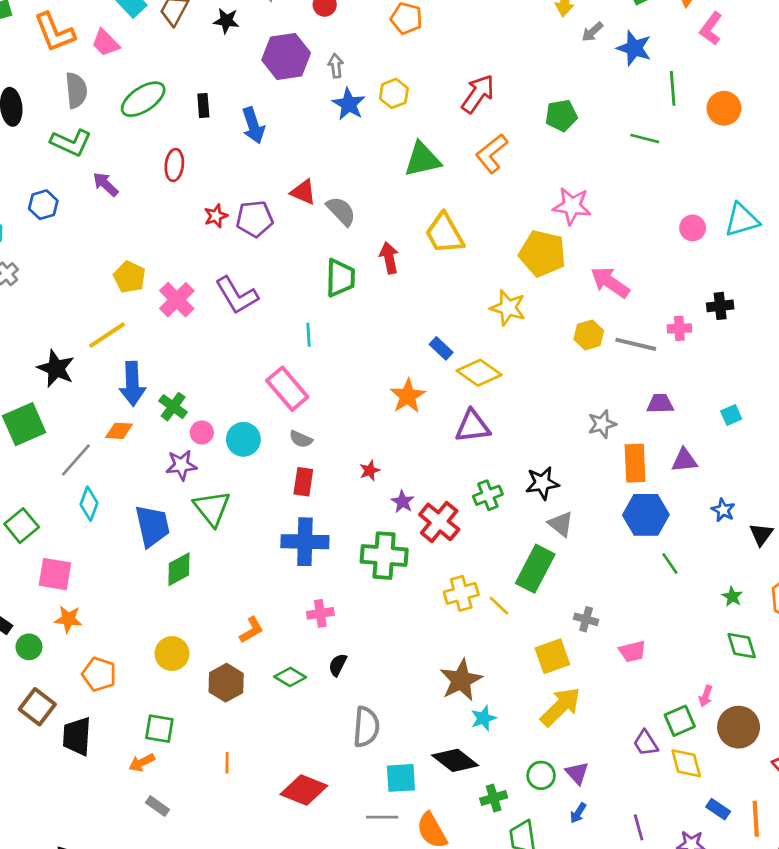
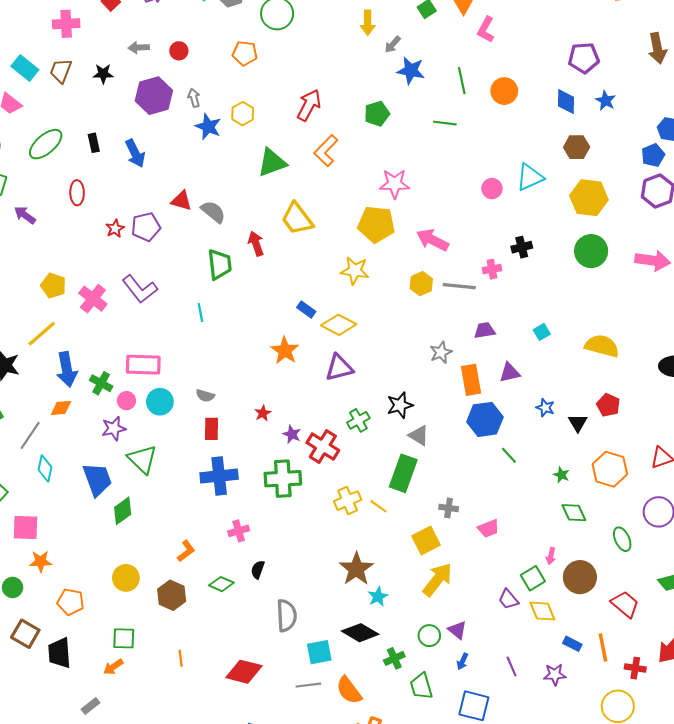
blue star: (634, 48) -> (411, 71), moved
pink rectangle: (287, 389) -> (143, 365), moved, turned -40
gray rectangle: (158, 806) -> (91, 706), moved, turned -66

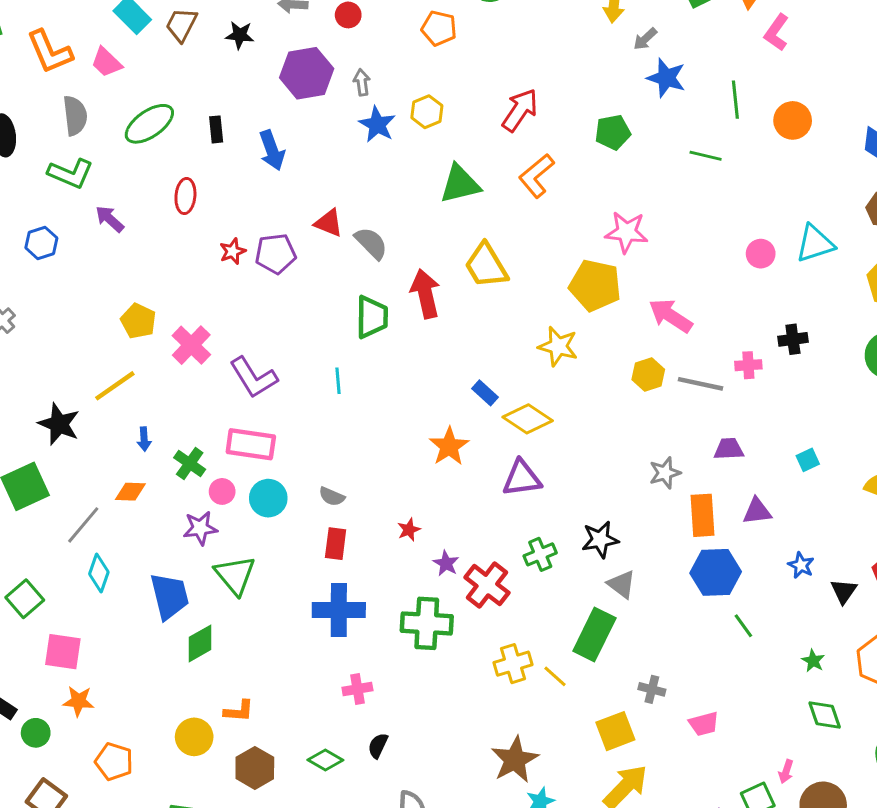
red arrow: (256, 244) -> (425, 294), size x1.4
purple L-shape: (140, 289) -> (253, 378), moved
blue arrow: (67, 369) -> (144, 439), size x0.5
orange L-shape: (186, 551) -> (239, 711), moved, turned 35

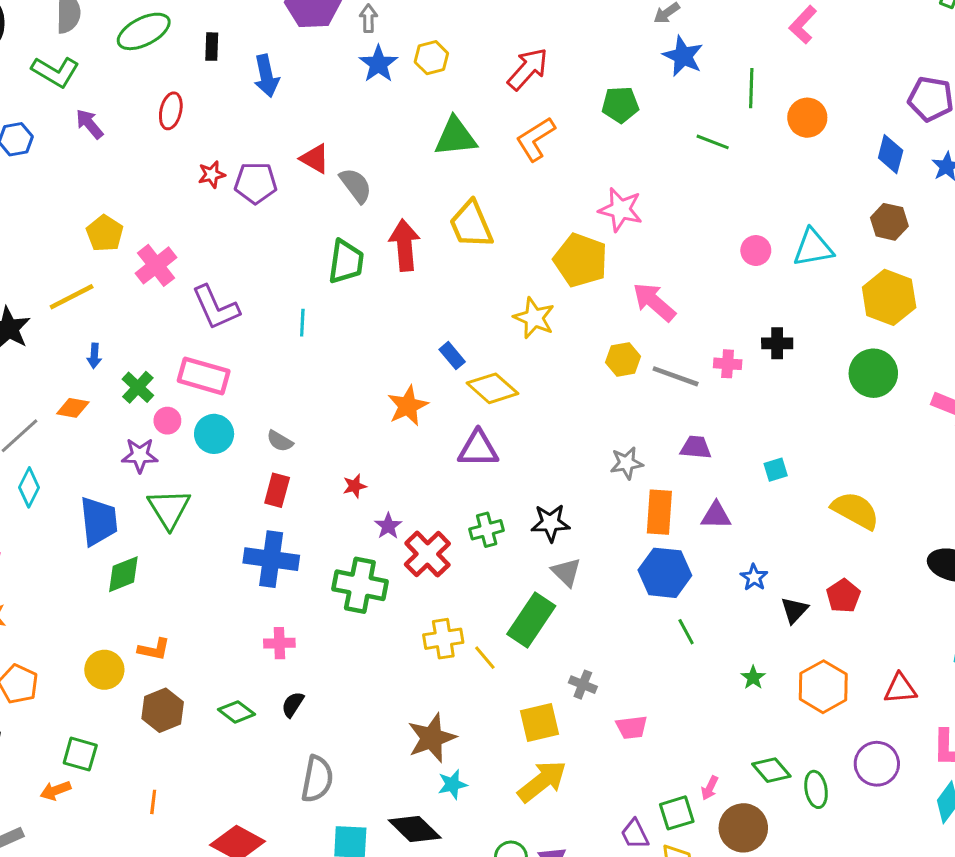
green diamond: (825, 715) -> (771, 770), moved, turned -30

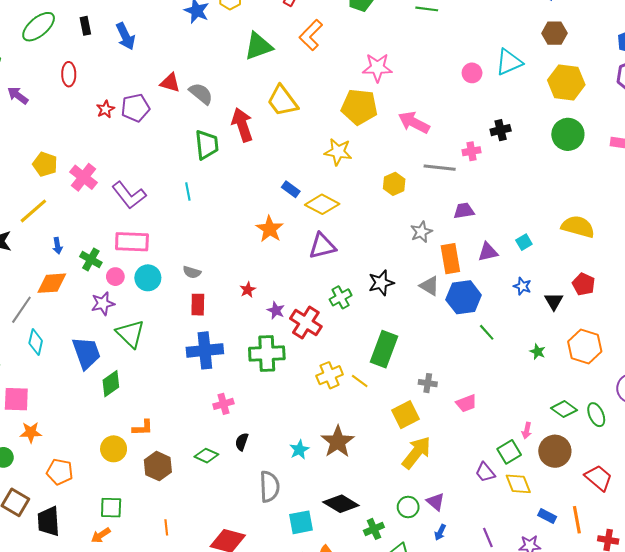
yellow hexagon: (623, 359) -> (394, 184), moved
orange diamond: (73, 408) -> (52, 283), size x1.4
cyan square: (776, 470) -> (524, 242), moved
gray triangle: (566, 572) -> (430, 286), moved
cyan star: (452, 784) -> (299, 450), moved

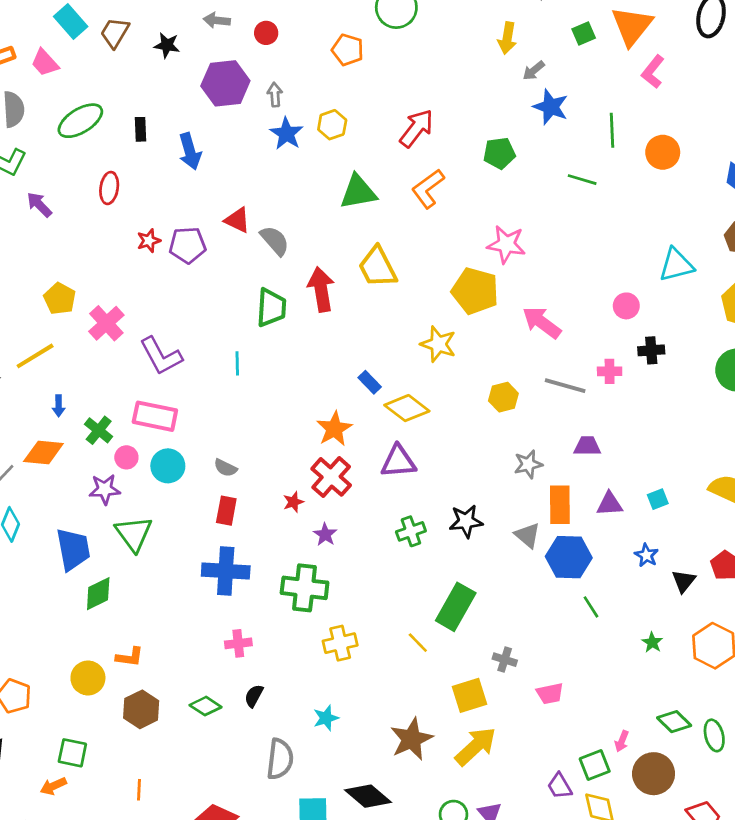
pink circle: (472, 73) -> (626, 306), moved
red cross: (306, 322) -> (331, 477), moved
yellow cross: (330, 375) -> (340, 643), moved
brown star: (338, 442) -> (411, 739), moved

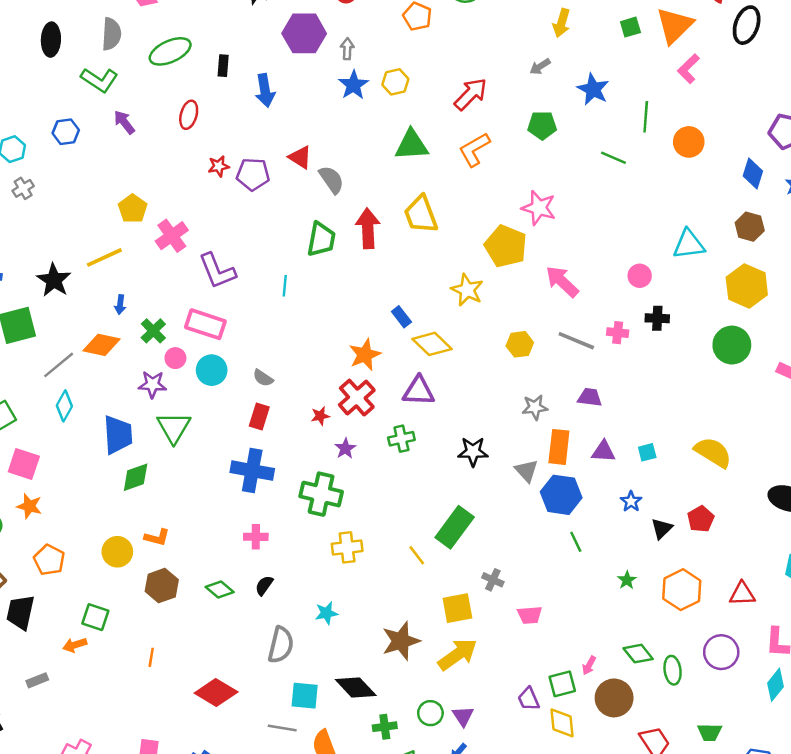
gray arrow: (534, 71) -> (540, 67), moved
green cross: (411, 531) -> (401, 439), moved

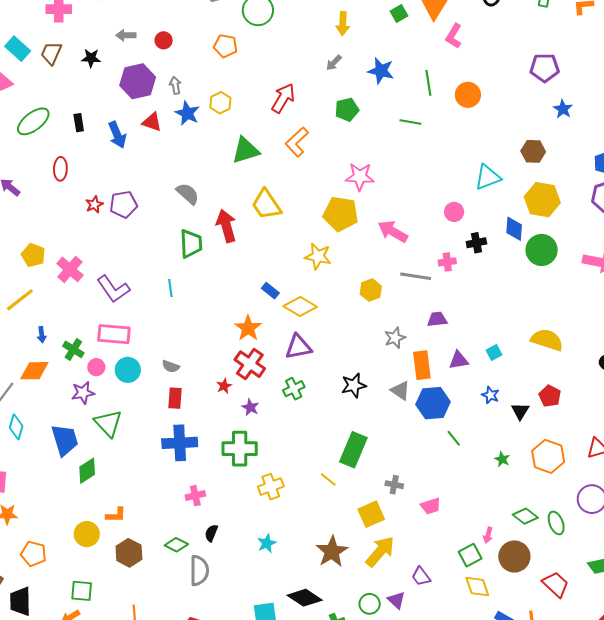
red triangle: (300, 157) -> (152, 122), moved
blue diamond: (753, 173) -> (514, 229), moved
gray semicircle: (281, 645) -> (199, 571), moved
purple trapezoid: (529, 699) -> (421, 576), moved

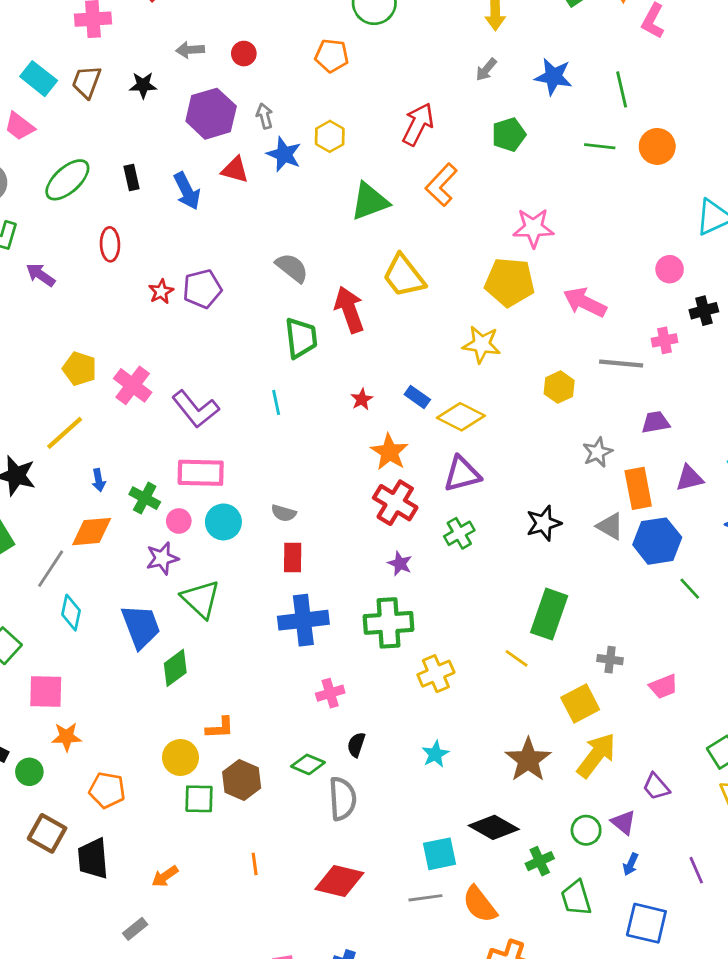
orange circle: (468, 95) -> (657, 146), moved
red star: (224, 386) -> (362, 399), moved
green square: (82, 591) -> (199, 799), moved

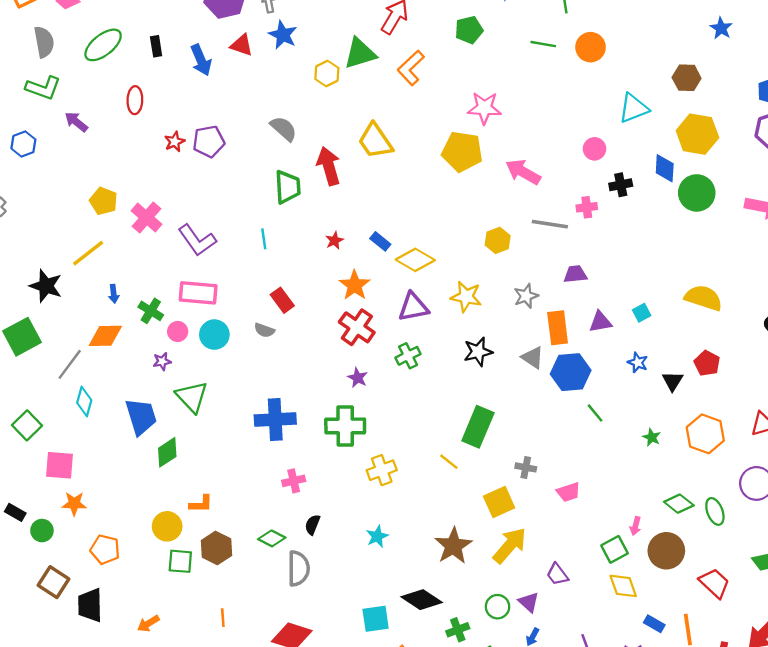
yellow hexagon: (330, 136) -> (327, 73), moved
green triangle: (370, 201) -> (360, 53), moved
yellow star: (482, 344) -> (466, 297), moved
red rectangle: (293, 557) -> (282, 300), moved, turned -40
purple star: (162, 558) -> (162, 361), size x0.7

